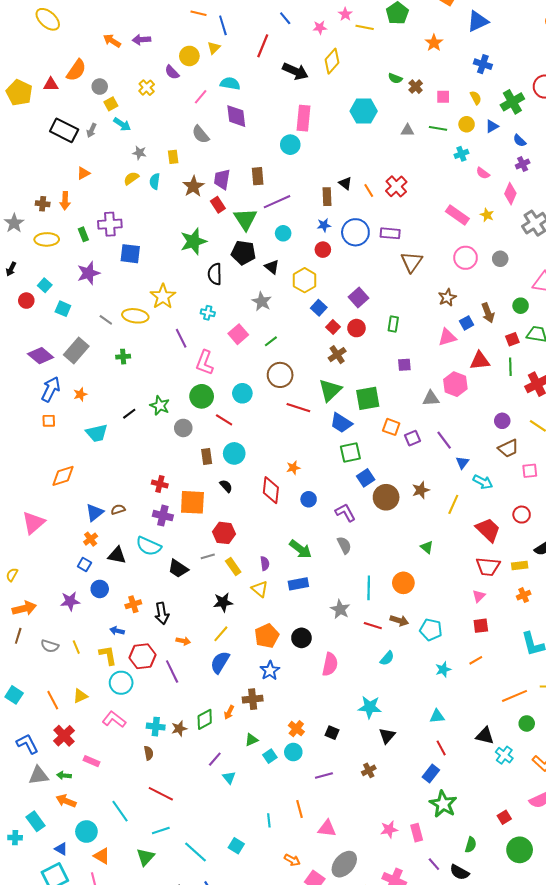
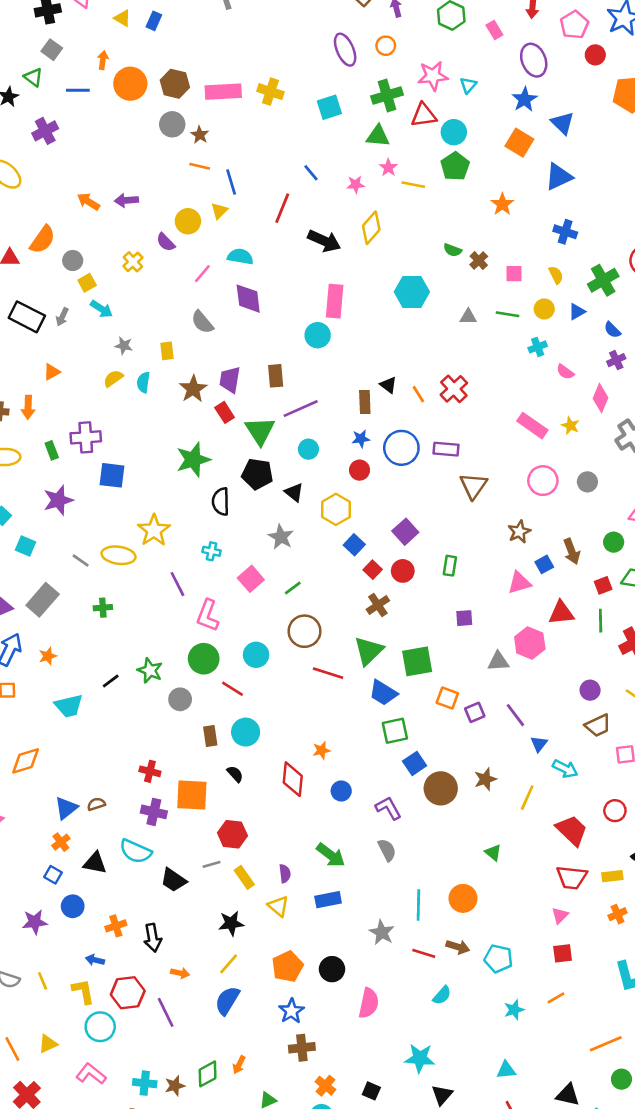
brown cross: (253, 699) -> (302, 1048), moved

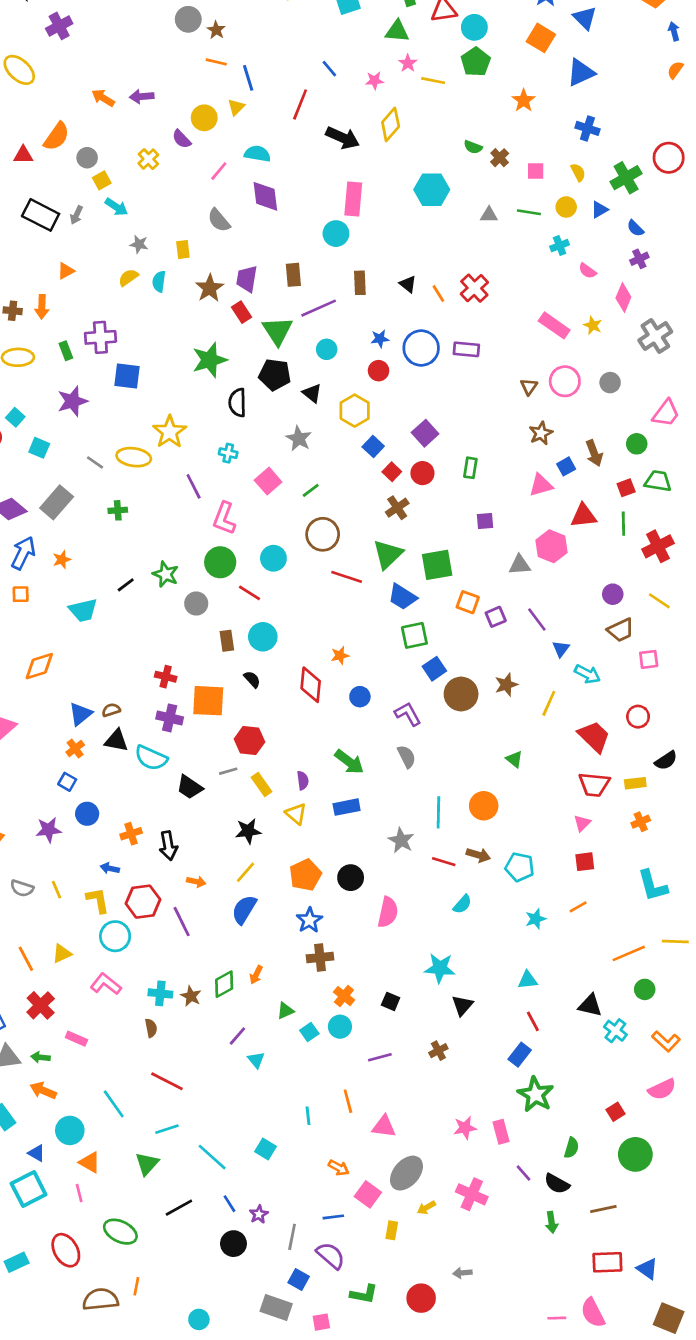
brown rectangle: (365, 402) -> (360, 283), moved
brown triangle: (473, 486) -> (529, 387), moved, size x0.6
black triangle: (95, 863) -> (116, 741), moved
brown star: (175, 1086) -> (191, 996), turned -30

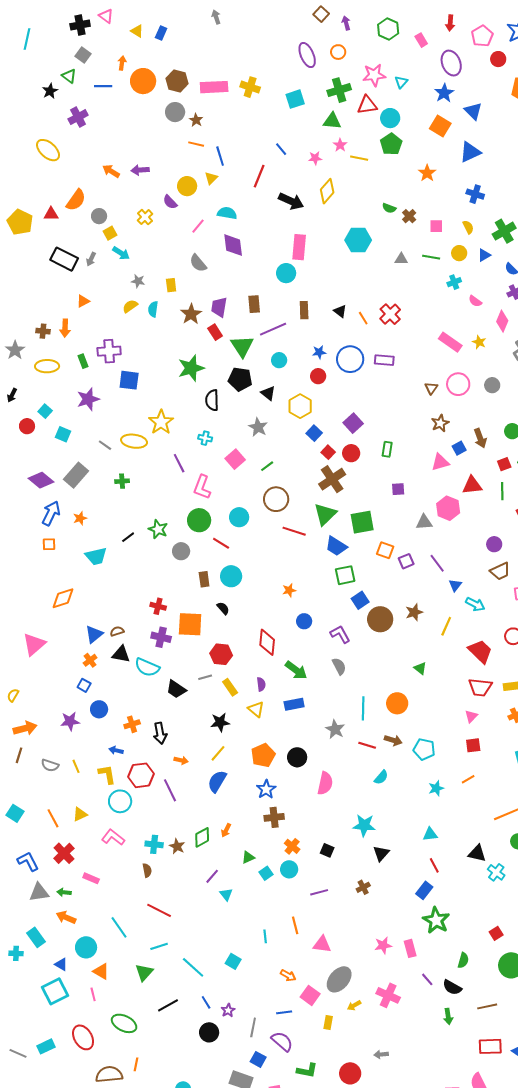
brown cross: (397, 508) -> (332, 479), size x1.5
red diamond: (311, 685) -> (267, 642), moved

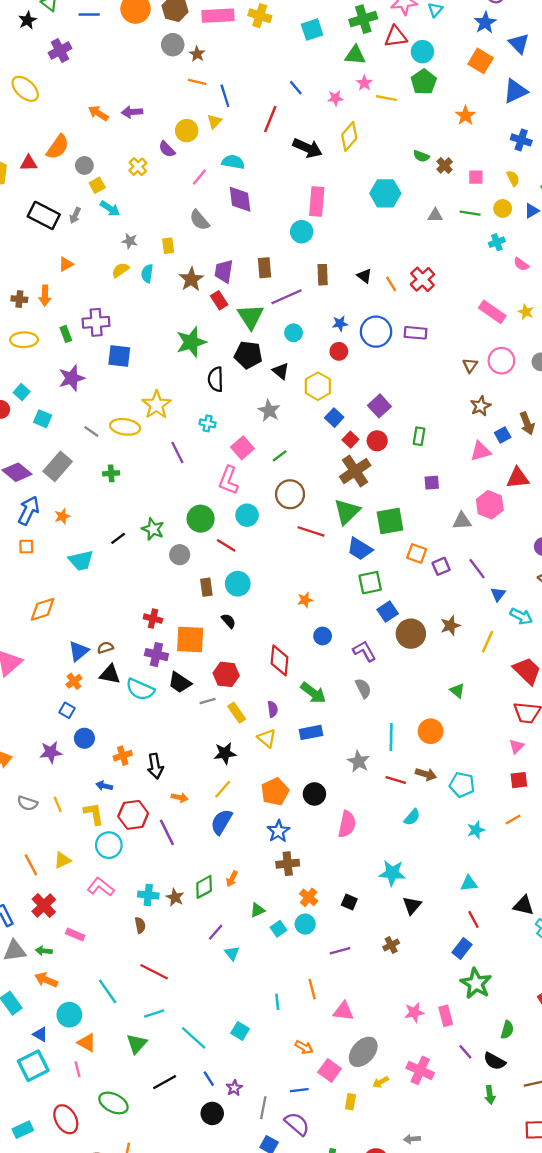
pink L-shape: (202, 487) -> (228, 480), moved
black trapezoid: (176, 689) -> (180, 682), moved

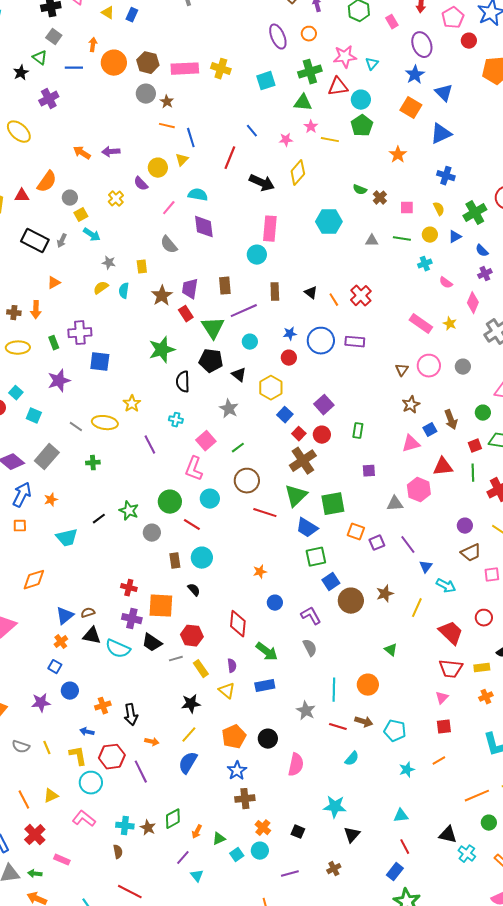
yellow star: (156, 405) -> (132, 404), size x0.7
orange arrow: (232, 879) -> (197, 832), moved

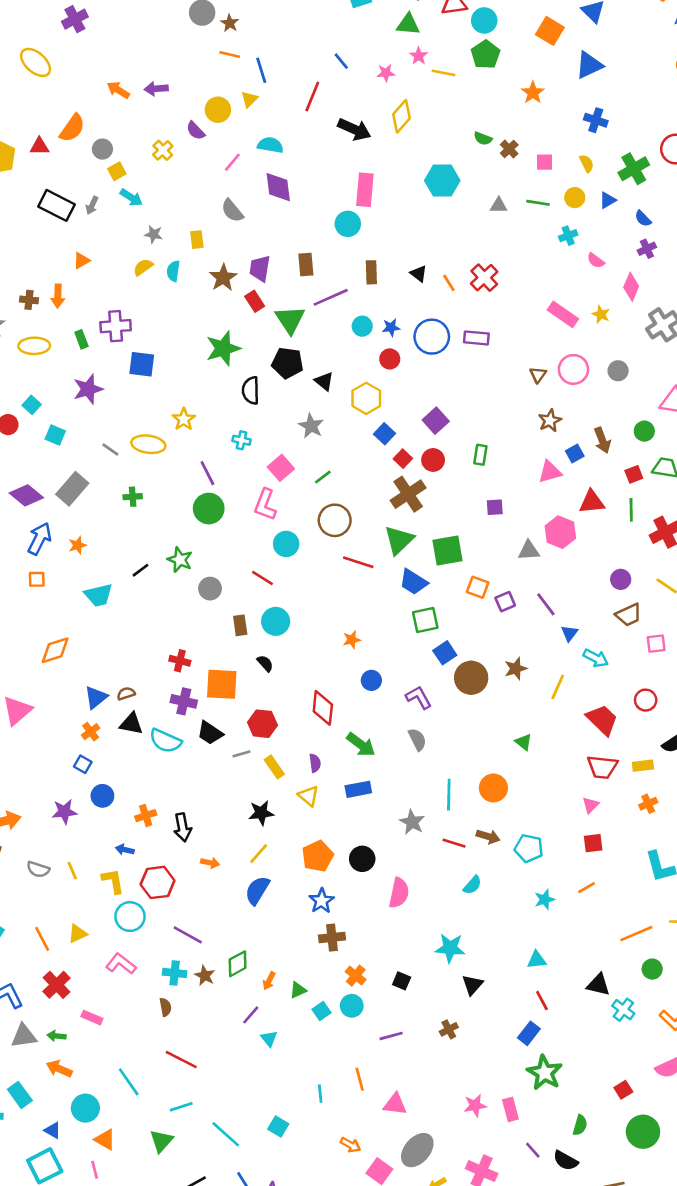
cyan circle: (250, 342) -> (362, 326), moved
green circle: (170, 502) -> (209, 509), moved
purple line: (141, 772) -> (188, 935), moved, turned -35

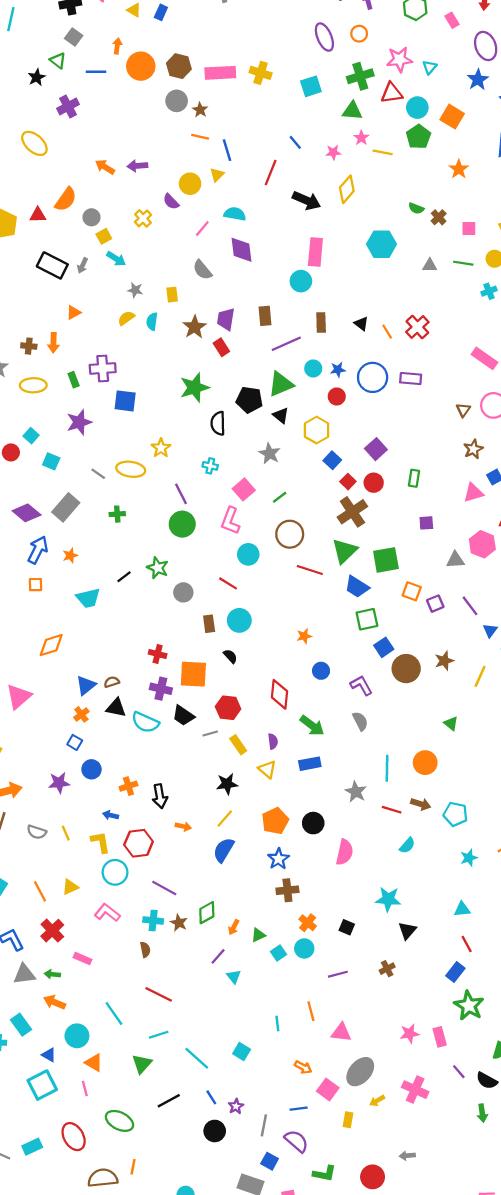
orange square: (550, 31) -> (452, 117), moved
green triangle: (290, 320) -> (281, 384), moved, turned 40

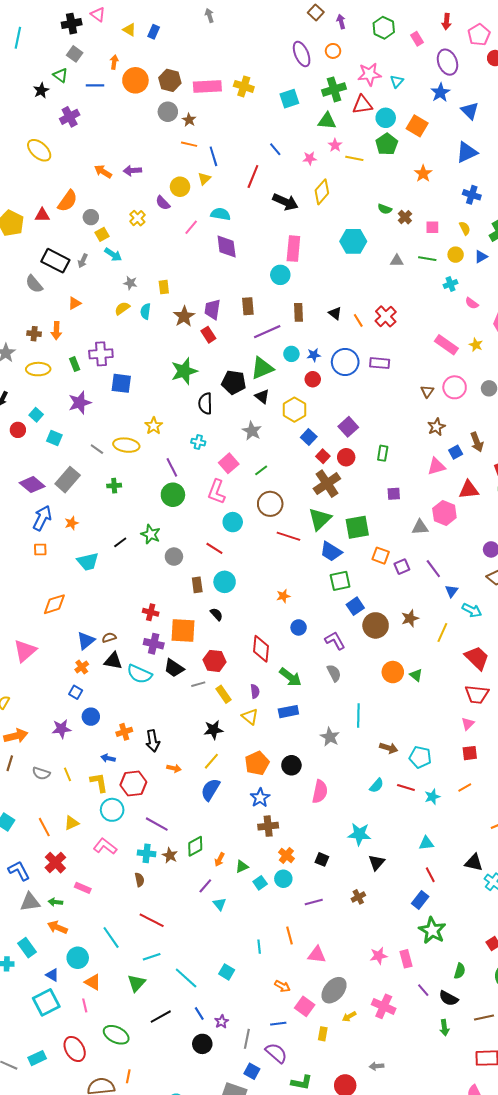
gray semicircle: (202, 270) -> (34, 284), moved
orange circle: (425, 763) -> (393, 672), moved
red line: (392, 810) -> (406, 788), moved

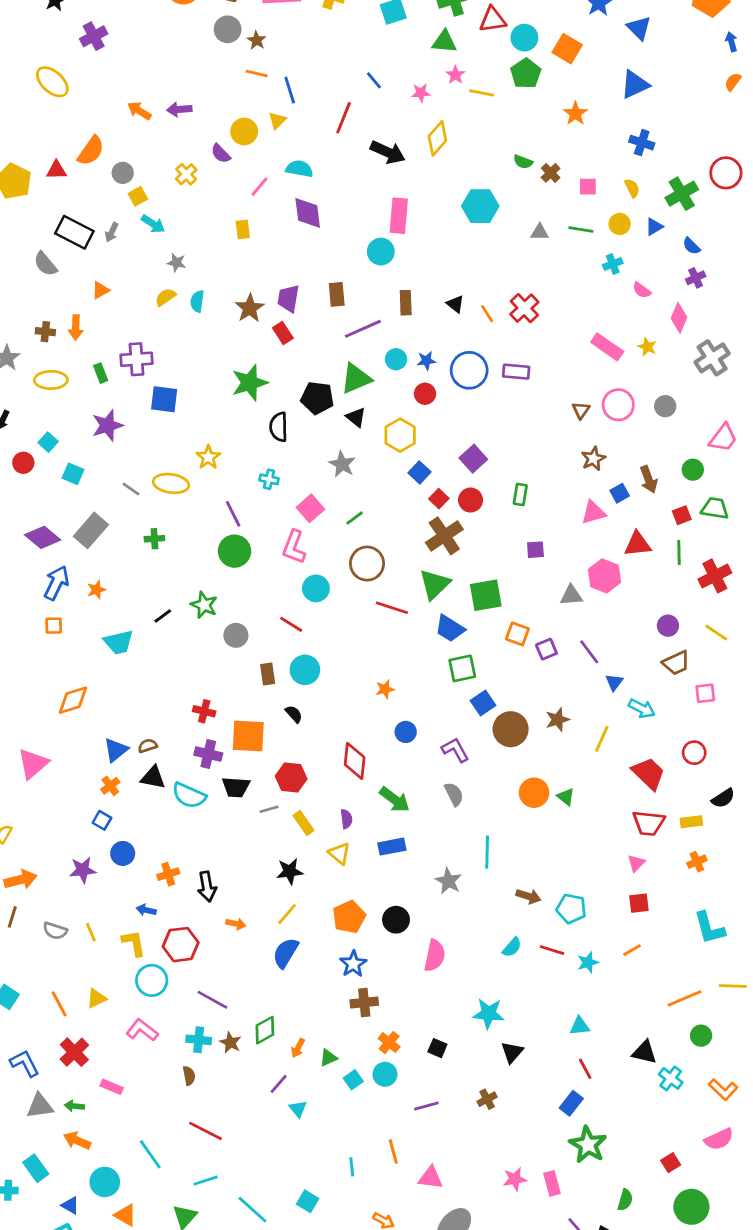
yellow rectangle: (164, 287) -> (243, 229), moved
black trapezoid: (174, 668) -> (236, 787), turned -30

